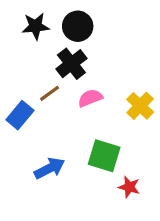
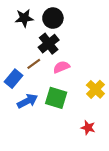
yellow cross: (140, 106) -> (95, 89), moved
green square: (104, 156) -> (56, 98), moved
blue arrow: (50, 168) -> (27, 101), moved

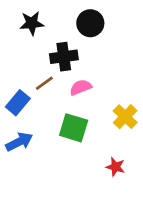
black circle: (53, 18) -> (90, 23), moved
black cross: (49, 44) -> (64, 57), turned 30
blue arrow: (27, 101) -> (19, 142), moved

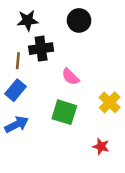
black cross: (64, 57) -> (41, 49), moved
brown line: (44, 83) -> (18, 61), moved, turned -49
pink semicircle: (81, 87) -> (70, 77), turned -114

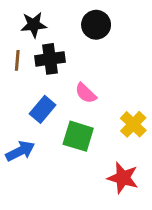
brown line: (18, 61) -> (17, 60), moved
blue rectangle: (15, 90) -> (43, 109), moved
red star: (101, 146) -> (123, 178), size x1.5

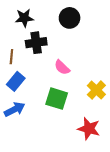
brown line: (17, 60) -> (11, 57), moved
blue rectangle: (43, 109) -> (16, 81), moved

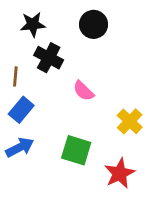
black cross: (36, 43) -> (49, 58), turned 36
green square: (57, 99) -> (76, 150), moved
red star: (89, 129) -> (120, 173), turned 30

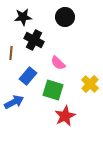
blue rectangle: (21, 110) -> (28, 76), moved
green square: (76, 150) -> (53, 90), moved
red star: (120, 173) -> (65, 116), moved

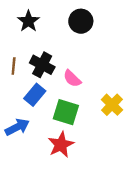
black star: (23, 17) -> (28, 21), turned -30
black cross: (34, 40) -> (42, 65), moved
red star: (65, 116) -> (61, 145), moved

